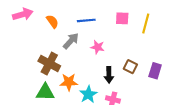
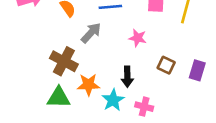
pink star: (98, 47) -> (138, 38), moved
black arrow: (109, 75) -> (127, 77), moved

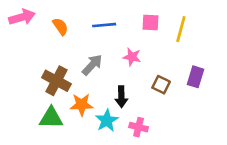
gray arrow: (91, 33) -> (92, 65), moved
purple rectangle: (197, 70) -> (196, 77), moved

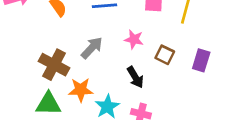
brown square: (161, 85) -> (165, 55), moved
black arrow: (121, 97) -> (135, 77), moved, turned -30

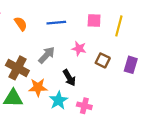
black arrow: (135, 77) -> (69, 78), moved

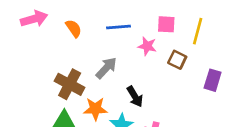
pink star: (79, 49) -> (147, 46), moved
brown square: (103, 60) -> (177, 60), moved

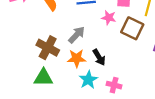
brown square: (177, 60) -> (132, 28), size x1.5
orange star: (95, 109) -> (77, 58), moved

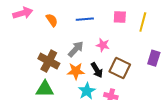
pink star: (109, 18) -> (103, 45), moved
brown square: (132, 28) -> (120, 68), moved

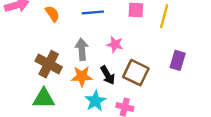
gray arrow: (76, 49) -> (82, 49), turned -48

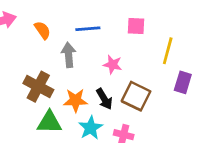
yellow line: (164, 16) -> (168, 51), moved
gray arrow: (82, 49) -> (69, 55), moved
green triangle: (44, 98) -> (49, 122), moved

